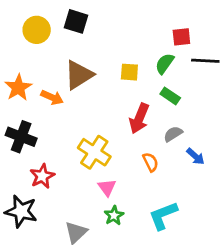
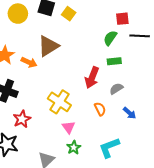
yellow square: (129, 72) -> (69, 14), moved, turned 32
green rectangle: (170, 96) -> (114, 61), turned -40
blue arrow: (196, 156) -> (129, 113), moved

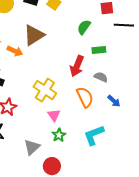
green semicircle: (110, 38) -> (84, 27), moved
gray semicircle: (116, 89) -> (101, 77), turned 56
orange semicircle: (100, 109) -> (85, 97), size x1.5

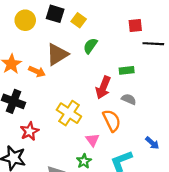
green semicircle: (84, 27) -> (90, 46), moved
blue arrow: (114, 101) -> (152, 143), moved
pink triangle: (54, 115) -> (92, 140), moved

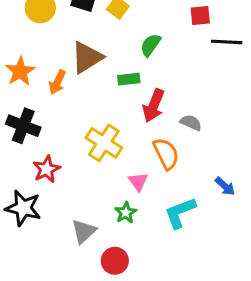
green semicircle: (90, 46) -> (151, 45), moved
green rectangle: (127, 70) -> (129, 79), moved
orange arrow: (37, 71) -> (57, 82), turned 91

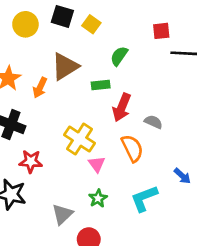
red star: (47, 169) -> (31, 161), turned 30
pink triangle: (138, 182) -> (97, 164), moved

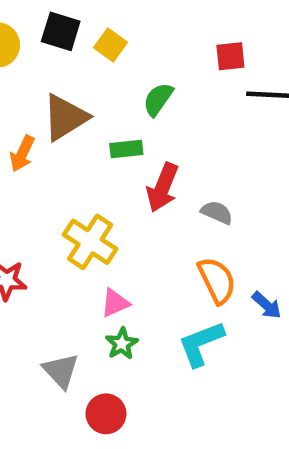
orange semicircle: (132, 148) -> (217, 280), moved
pink triangle: (97, 164) -> (115, 303), moved, turned 42
gray triangle: (62, 214) -> (61, 371), turned -30

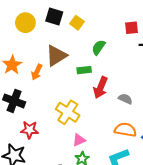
orange semicircle: (217, 280) -> (125, 130), turned -55

